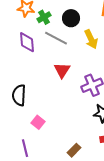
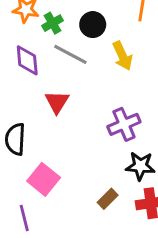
red triangle: (62, 70) -> (57, 102), moved
pink square: (38, 122) -> (44, 179), size x1.5
brown rectangle: (74, 150) -> (108, 199), moved

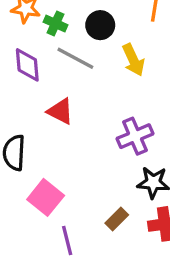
green cross: (53, 23) -> (55, 23), turned -36
red triangle: (57, 102) -> (60, 111), turned -35
purple line: (24, 218) -> (67, 241), moved

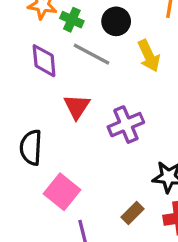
red triangle: (60, 111) -> (77, 107), turned 36
purple cross: (135, 136) -> (126, 125), moved

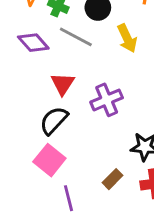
purple diamond: (44, 61) -> (33, 43), turned -36
black semicircle: (31, 147) -> (54, 120), moved, turned 40

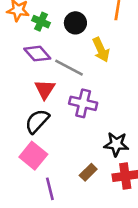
gray line: (76, 37) -> (69, 68), moved
purple diamond: (33, 43) -> (37, 54), moved
purple cross: (107, 100) -> (83, 103), turned 36

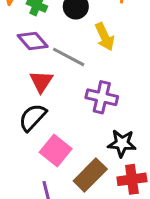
purple cross: (83, 103) -> (102, 97), moved
pink square: (33, 156) -> (56, 150), moved
brown rectangle: (88, 172) -> (90, 175), size x1.6

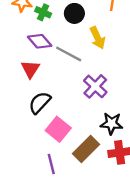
red triangle: (41, 81) -> (30, 69), moved
purple cross: (102, 97) -> (95, 86), turned 30

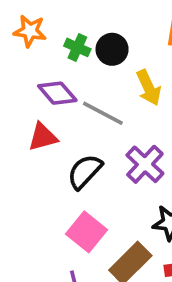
green cross: (43, 12) -> (77, 47), moved
red triangle: (30, 69) -> (43, 137), turned 42
black semicircle: (40, 103) -> (85, 172), moved

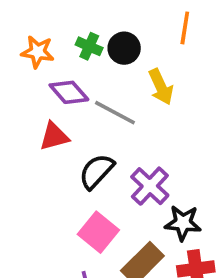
orange star: (30, 31) -> (38, 52), moved
purple cross: (145, 164) -> (150, 186), moved

